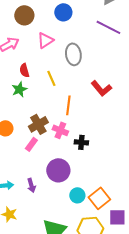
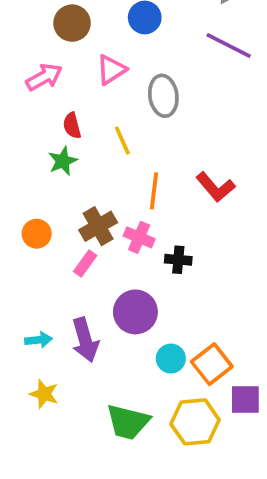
red L-shape: (101, 88) -> (216, 187), moved
purple arrow: (31, 185) -> (85, 340), size x1.6

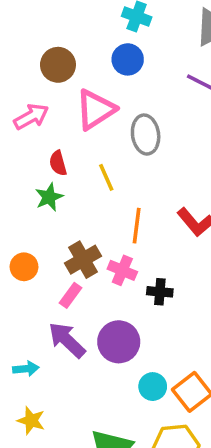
pink triangle: (111, 70) -> (95, 109), size x1.4
purple arrow: (85, 340) -> (67, 340), moved, turned 150

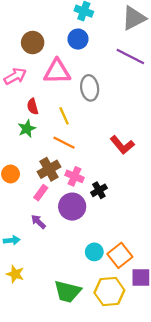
pink triangle: (95, 109) -> (57, 72), turned 32
orange line: (137, 226) -> (64, 143), moved, turned -70
black cross: (160, 292) -> (99, 190), turned -35
purple arrow: (67, 340) -> (38, 222), size x0.6
purple circle: (119, 342) -> (72, 207), moved

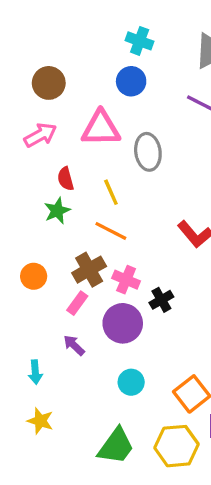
brown circle: (33, 43) -> (49, 83), moved
cyan arrow: (12, 240) -> (35, 372), turned 91
cyan circle: (94, 252) -> (131, 382), moved
green trapezoid: (68, 291) -> (116, 446), turned -68

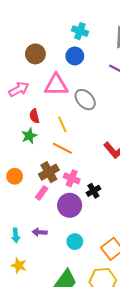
brown circle: (49, 83) -> (35, 54), moved
gray ellipse: (148, 152) -> (85, 100), turned -35
purple arrow: (74, 345) -> (40, 232), moved, turned -40

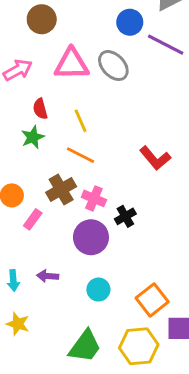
blue circle: (75, 56) -> (130, 22), moved
gray ellipse: (85, 100) -> (113, 66), moved
pink rectangle: (42, 193) -> (33, 219), moved

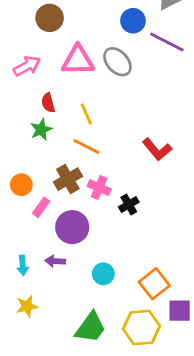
purple circle: (91, 237) -> (72, 227), moved
yellow star: (18, 324) -> (27, 306), turned -30

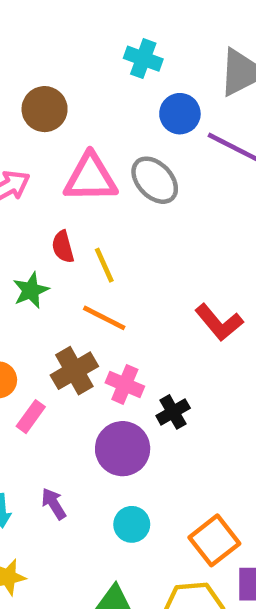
red semicircle: (48, 103) -> (63, 247), moved
purple circle: (72, 227) -> (123, 449), moved
purple arrow: (55, 261) -> (54, 504), turned 54

